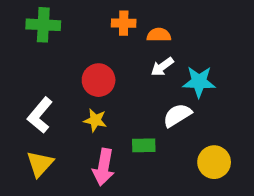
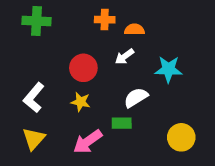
white arrow: (162, 67) -> (125, 56), moved
white semicircle: (177, 115) -> (136, 98), moved
pink arrow: (104, 167) -> (88, 142), turned 44

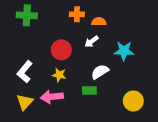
pink arrow: (88, 142) -> (52, 97), moved, turned 30

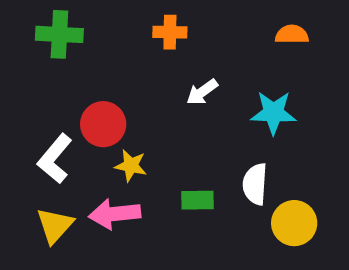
orange semicircle: (99, 22) -> (292, 34), moved
red circle: (61, 50) -> (103, 124), moved
white semicircle: (100, 72) -> (255, 184), moved, turned -54

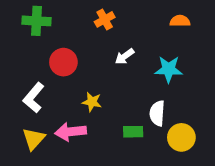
orange cross: (170, 32) -> (105, 19), turned -30
red circle: (103, 124) -> (63, 62), moved
yellow star: (131, 166) -> (92, 102), moved
green rectangle: (198, 200) -> (133, 132), moved

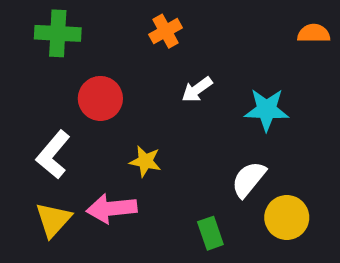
orange semicircle: (180, 21) -> (314, 33), moved
white semicircle: (157, 113) -> (249, 179), turned 35
green rectangle: (133, 132) -> (210, 233), moved, turned 72

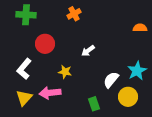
orange semicircle: (314, 33) -> (140, 28), moved
white arrow: (197, 89) -> (88, 51), moved
cyan star: (267, 110) -> (137, 71), moved, turned -30

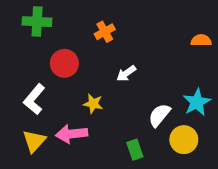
orange cross: (74, 14) -> (105, 32), moved

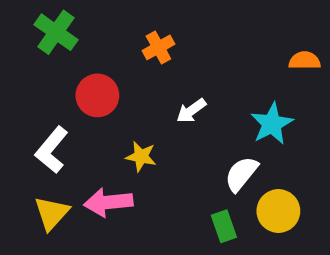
green cross: (37, 22) -> (56, 32), turned 32
cyan star: (197, 102) -> (272, 124), moved
green rectangle: (135, 150) -> (224, 226), moved

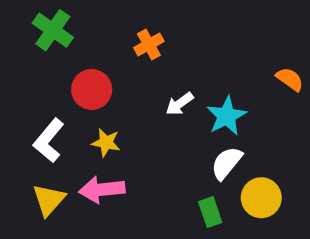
orange semicircle: (305, 61) -> (290, 79), moved, turned 36
cyan star: (272, 124) -> (227, 116), moved
yellow star: (141, 156) -> (106, 143), moved

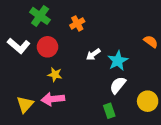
green cross: (53, 30) -> (40, 16), moved
white L-shape: (49, 141) -> (19, 46), moved, turned -90
yellow circle: (261, 198) -> (148, 101), moved

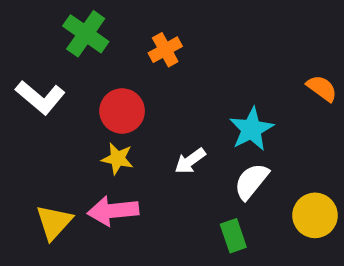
red circle: (47, 47) -> (122, 111), moved
white arrow: (93, 54) -> (190, 161), moved

